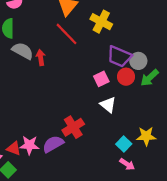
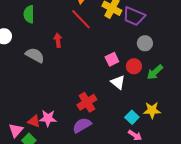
gray semicircle: (23, 51) -> (35, 55), moved
purple trapezoid: (119, 56) -> (134, 16), moved
red circle: (126, 77) -> (134, 66), moved
green arrow: (150, 78) -> (155, 72), moved
purple semicircle: (53, 144) -> (82, 125), moved

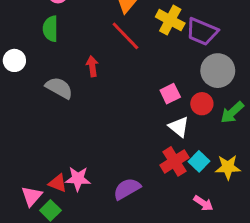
gray circle: (145, 43) -> (218, 71), size x1.5
red cross: (87, 102) -> (174, 161), moved
cyan square: (132, 117) -> (199, 161), moved

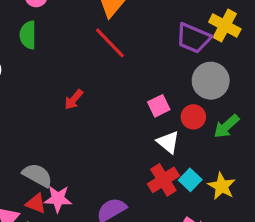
yellow cross: (170, 20) -> (225, 26), moved
red arrow: (92, 66) -> (74, 100), moved, turned -132
gray semicircle: (59, 88) -> (37, 175), moved
yellow star: (228, 167) -> (222, 186), turned 30

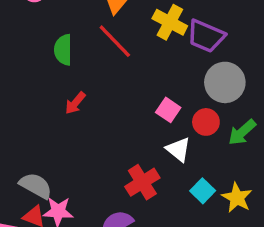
yellow cross: (225, 26) -> (170, 22), moved
green semicircle: (28, 35) -> (63, 50), moved
pink square: (159, 106) -> (168, 110), turned -30
red cross: (163, 180) -> (142, 182), moved

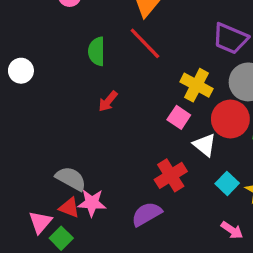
yellow cross: (170, 22) -> (197, 85), moved
pink square: (168, 110) -> (179, 117), moved
red circle: (206, 122) -> (230, 119), size x1.5

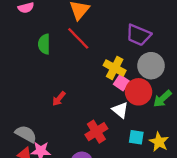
red arrow: (108, 101) -> (59, 99), moved
pink square: (179, 117) -> (121, 83), moved
cyan square: (227, 183) -> (136, 137), turned -35

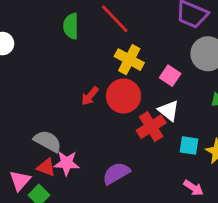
yellow cross: (115, 68) -> (129, 60), moved
red circle: (138, 92) -> (123, 96), moved
red cross: (96, 132) -> (151, 127), moved

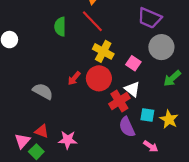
gray semicircle: (48, 141) -> (43, 91), moved
pink star: (67, 163) -> (68, 140), moved
purple semicircle: (116, 173) -> (127, 127), moved, turned -84

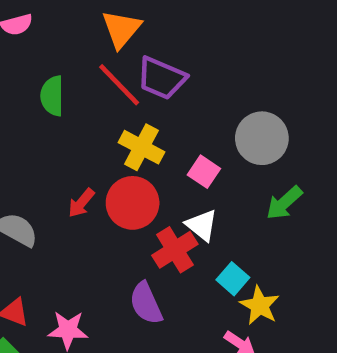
purple trapezoid: (150, 18) -> (162, 78), moved
cyan square: (147, 115) -> (233, 279), turned 32
yellow star: (169, 119) -> (260, 305), moved
purple semicircle: (127, 127) -> (146, 303), moved

